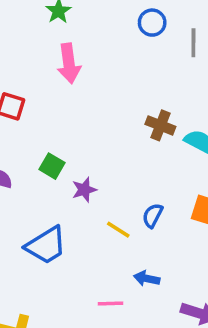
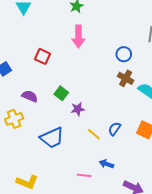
blue circle: (152, 23) -> (124, 54), moved

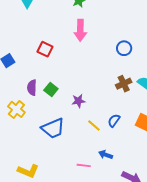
brown cross: (126, 78) -> (124, 84), moved, turned 35
green square: (61, 93) -> (51, 90), moved
purple semicircle: (30, 96) -> (32, 88), turned -112
yellow cross: (14, 119) -> (16, 109), turned -30

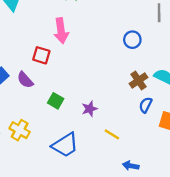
pink arrow: (80, 30) -> (61, 31), moved
purple semicircle: (32, 88) -> (25, 80), moved, turned -35
blue semicircle: (114, 121) -> (146, 105), moved

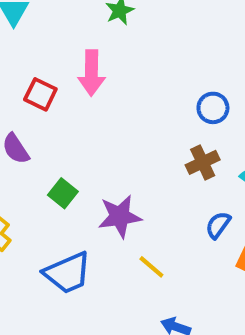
red square: (41, 55) -> (40, 94), moved
brown cross: (138, 80) -> (203, 162), moved
purple star: (90, 109) -> (120, 216), size x1.5

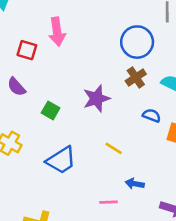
blue circle: (213, 108) -> (137, 42), size x1.6
purple star: (120, 216) -> (96, 99), moved
blue semicircle: (218, 225) -> (152, 115), turned 84

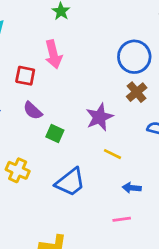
purple semicircle: (16, 87) -> (33, 111), moved
yellow line: (114, 148) -> (112, 154), moved
blue arrow: (135, 184) -> (132, 188), moved

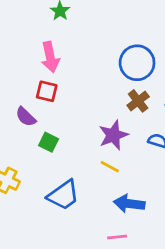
red square: (25, 76) -> (47, 91), moved
purple star: (99, 117) -> (113, 135), moved
blue arrow: (132, 188) -> (129, 204), size x1.5

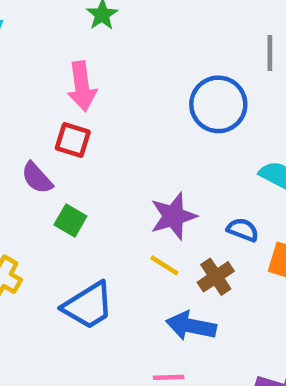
brown cross: (138, 101) -> (216, 277), moved

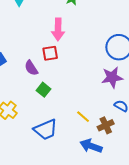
red square: (73, 140) -> (50, 53), turned -35
purple star: (173, 216) -> (112, 77), moved

